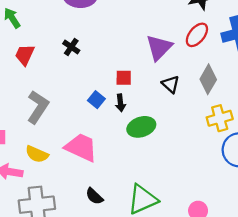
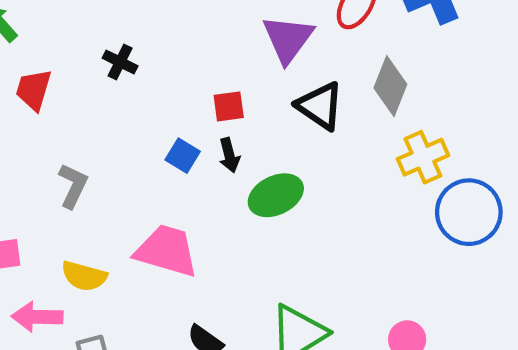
black triangle: (171, 84) -> (320, 106), size x1.4
gray L-shape: (38, 107) -> (73, 186), size x0.7

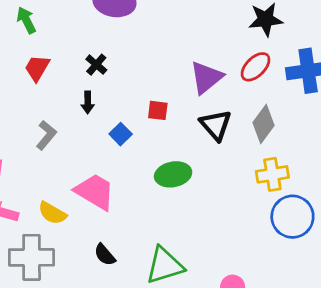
black arrow: (229, 155) -> (88, 102), moved
yellow semicircle: (84, 276) -> (52, 213), moved

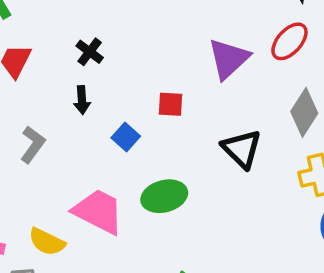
black triangle: (216, 125) -> (242, 149), moved
green ellipse: (173, 174) -> (164, 196), moved

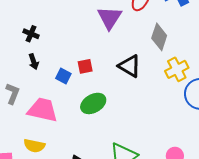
red square: (171, 104) -> (85, 66), moved
pink trapezoid: (98, 211) -> (43, 110), moved

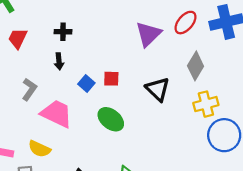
black cross: (31, 34) -> (63, 32), turned -35
green ellipse: (93, 103) -> (111, 119), turned 55

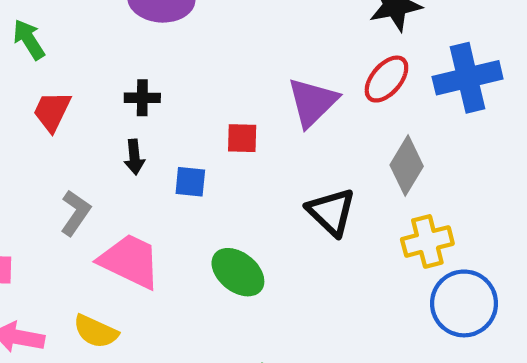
red square: (111, 79) -> (242, 138), moved
blue square: (86, 83) -> (190, 182), moved, turned -35

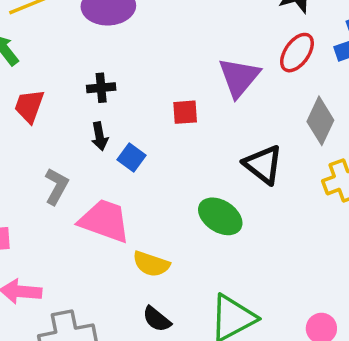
blue square: (190, 182) -> (131, 157), moved, turned 36
green ellipse: (238, 272) -> (220, 216), moved
yellow semicircle: (96, 331) -> (151, 264), moved

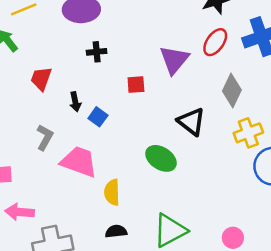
black cross: (101, 88) -> (97, 52), moved
red trapezoid: (29, 106) -> (41, 79), moved
yellow semicircle: (151, 264) -> (112, 192), turned 70
black semicircle: (157, 319) -> (116, 231), turned 135

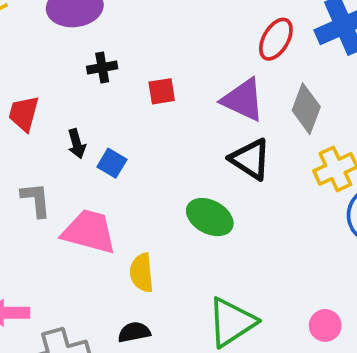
purple triangle: (174, 60) -> (243, 100), moved, turned -40
red square: (136, 85) -> (162, 91), moved
gray L-shape: (45, 137) -> (36, 200), turned -30
black semicircle: (116, 231) -> (134, 332), moved

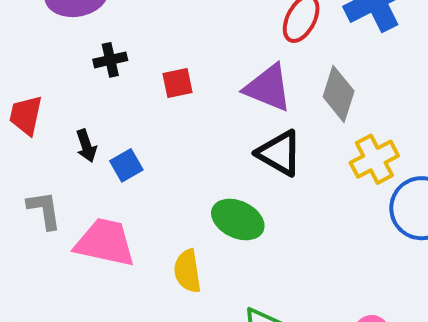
blue square: (112, 163) -> (126, 165), turned 32
yellow semicircle: (142, 273) -> (187, 271), moved

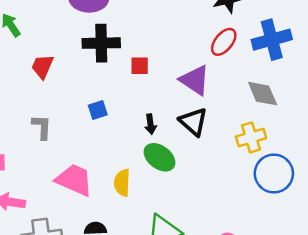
black cross: (110, 60) -> (101, 43), size x1.8
gray diamond: (339, 94) -> (263, 94), moved, turned -52
black arrow: (86, 146) -> (150, 124), moved
pink trapezoid: (105, 242) -> (74, 180), moved

